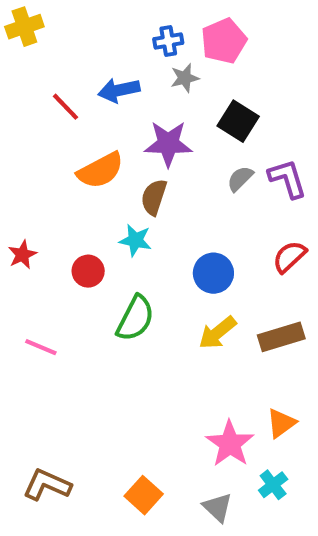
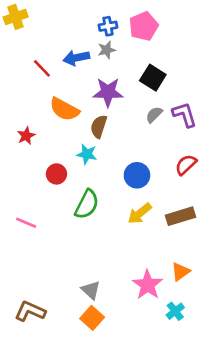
gray star: (185, 78) -> (107, 50), moved
orange semicircle: (100, 170) -> (64, 109), turned 56
red star: (22, 255) -> (26, 136), moved
gray triangle: (218, 507) -> (91, 290), moved

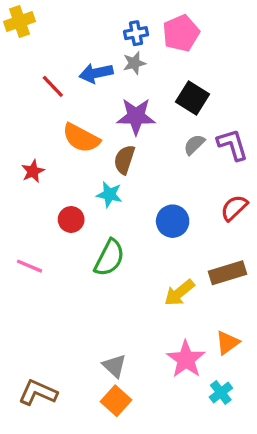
yellow arrow: (140, 214) -> (179, 293), moved
pink line: (26, 223) -> (30, 266), moved

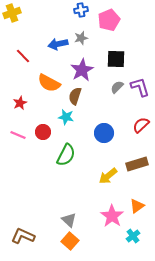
blue cross: (136, 33) -> (81, 10), moved
red line: (53, 86) -> (23, 56), moved
black square: (193, 98) -> (116, 59), turned -30
purple star: (136, 116) -> (82, 70), turned -30
pink line: (30, 266) -> (18, 135), moved

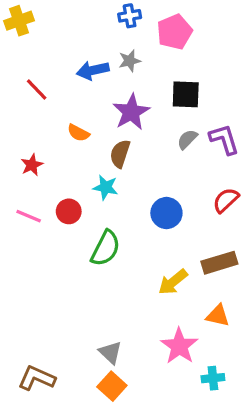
orange semicircle: (49, 83) -> (78, 133), size x0.6
orange triangle: (137, 206) -> (218, 316), moved, turned 49
cyan cross: (133, 236) -> (213, 378), turned 32

